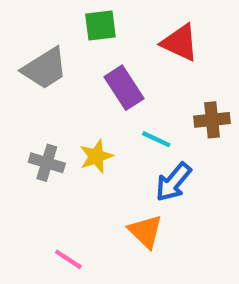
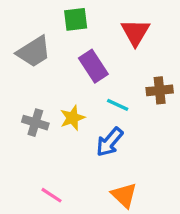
red triangle: (180, 43) -> (135, 32), turned 36
blue arrow: (173, 182) -> (110, 142), moved
orange triangle: (145, 231) -> (124, 195), moved

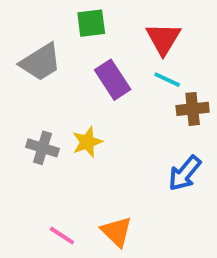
cyan line: (118, 105) -> (167, 80), moved
blue arrow: (110, 142) -> (185, 173), moved
orange triangle: (124, 195) -> (117, 232), moved

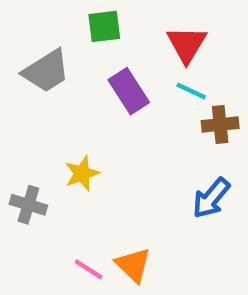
yellow star: (87, 142) -> (82, 174), moved
gray cross: (42, 148) -> (28, 205), moved
pink line: (62, 236) -> (89, 269), moved

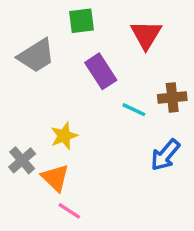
cyan line: (191, 91) -> (134, 110), moved
gray cross: (28, 205) -> (22, 160), turned 32
orange triangle: (133, 265) -> (55, 178), moved

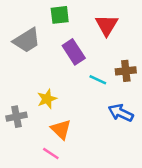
blue arrow: (165, 155) -> (121, 113), turned 75
gray cross: (22, 160) -> (17, 117), turned 30
orange triangle: (55, 178) -> (61, 129), moved

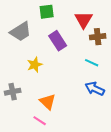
brown cross: (126, 71) -> (98, 37), moved
cyan line: (98, 80) -> (92, 63), moved
yellow star: (47, 99) -> (35, 65), moved

